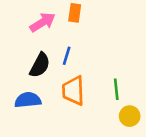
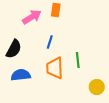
black semicircle: (40, 65) -> (14, 49), moved
green line: (116, 89) -> (78, 60), moved

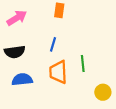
pink arrow: (32, 17) -> (17, 18), moved
black semicircle: (14, 49) -> (15, 52), turned 54

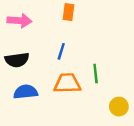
pink arrow: (17, 18) -> (19, 21), turned 36
orange trapezoid: (58, 72) -> (67, 83), turned 90

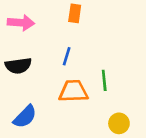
blue semicircle: (26, 92) -> (25, 117), moved, turned 140
yellow circle: (119, 107) -> (119, 123), moved

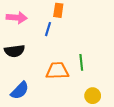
blue line: (67, 56) -> (48, 29), moved

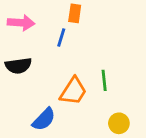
orange trapezoid: (57, 71) -> (73, 91), turned 125
blue semicircle: (20, 90) -> (44, 119), moved

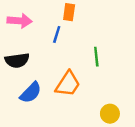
green line: (104, 80) -> (96, 57), moved
blue semicircle: (44, 119) -> (31, 93), moved

